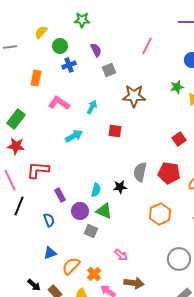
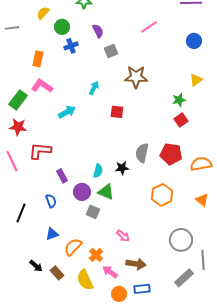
pink line: (147, 46) -> (149, 27), turned 30
green star: (177, 87) -> (179, 100), moved
pink L-shape: (59, 103) -> (42, 86), moved
cyan arrow: (74, 136) -> (67, 112), moved
black line: (19, 206) -> (21, 213), moved

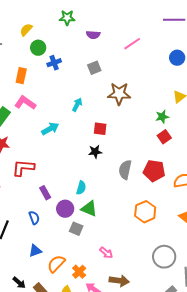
green circle: (62, 27) -> (38, 48), moved
purple semicircle: (98, 31) -> (93, 35), moved, turned 120
black star: (122, 168) -> (95, 152), moved

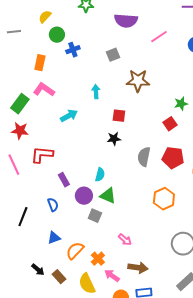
purple semicircle: (93, 35) -> (126, 21), moved, size x1.6
pink line: (132, 44) -> (159, 37), moved
cyan arrow: (77, 105) -> (96, 92), turned -32
red square: (164, 137) -> (170, 124), moved

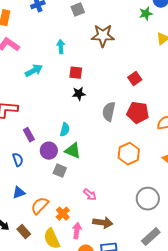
green star: (181, 104) -> (146, 14), moved
red square: (119, 116) -> (76, 73), moved
pink arrow: (112, 276) -> (77, 231), turned 63

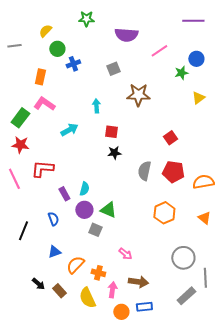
cyan semicircle: (65, 130) -> (84, 189), moved
orange cross: (63, 214) -> (98, 273), turned -32

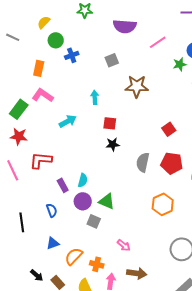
gray line: (14, 46) -> (13, 37), turned 32
black line: (23, 231) -> (22, 222), turned -30

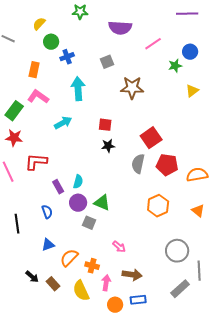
cyan arrow: (95, 97) -> (78, 89), moved, size x1.6
red square: (169, 129) -> (151, 138), moved, size x1.5

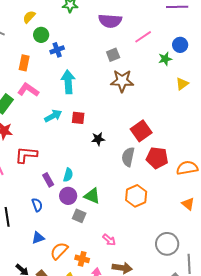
gray square: (107, 62) -> (113, 55), moved
red square: (105, 125) -> (78, 118), moved
orange hexagon: (158, 206) -> (136, 196), moved

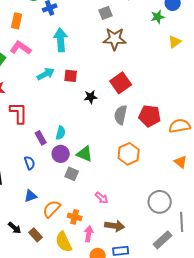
red square: (141, 131) -> (121, 83), moved
red L-shape: (26, 155) -> (19, 113), turned 85

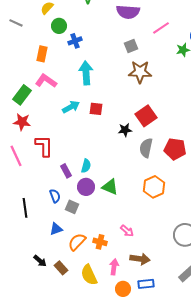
black star: (91, 97) -> (125, 130), moved
gray square: (72, 174) -> (72, 207), moved
orange cross: (75, 217) -> (100, 242), moved

